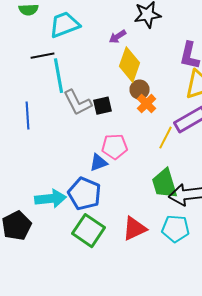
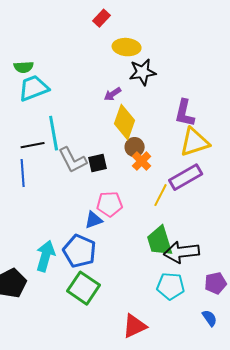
cyan trapezoid: (65, 25) -> (34, 88), moved
black line: (43, 56) -> (33, 145), moved
cyan arrow: (51, 199) -> (46, 256), turned -68
red triangle: (135, 229) -> (135, 326), moved

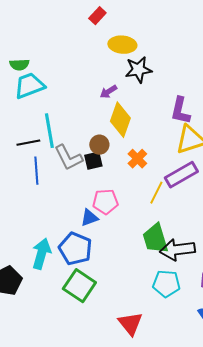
brown circle: (135, 147) -> (99, 145), moved
blue line: (23, 173) -> (36, 171), moved
red triangle: (135, 326) -> (130, 324), turned -44

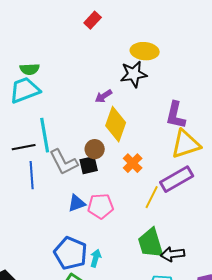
yellow ellipse: (122, 45) -> (145, 51), moved
green semicircle: (19, 65) -> (30, 69), moved
blue triangle: (89, 218) -> (77, 203), moved
black arrow: (177, 250) -> (173, 254), size x0.7
cyan arrow: (41, 254) -> (96, 258), moved, size x0.6

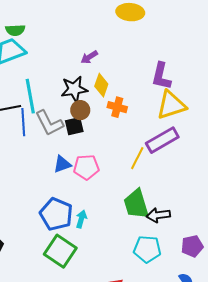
black star: (134, 74) -> (74, 89), moved
yellow diamond: (116, 124) -> (101, 85), size x0.7
orange cross: (133, 163) -> (117, 107), moved, turned -30
blue line: (32, 175) -> (23, 122), moved

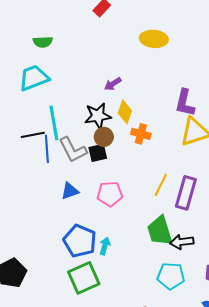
green semicircle: (15, 30) -> (43, 42), moved
purple rectangle: (162, 140) -> (186, 193), moved, turned -44
blue triangle: (62, 164) -> (70, 191), moved
green square: (60, 251) -> (84, 278), turned 32

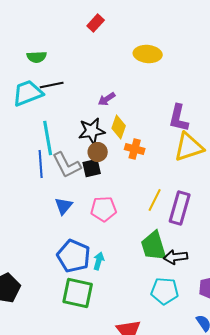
black line: (33, 135) -> (52, 85), moved
blue triangle: (70, 191) -> (64, 206), turned -30
green square: (84, 278) -> (78, 293), turned 36

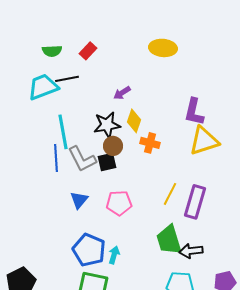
red rectangle: (96, 23) -> (88, 51), moved

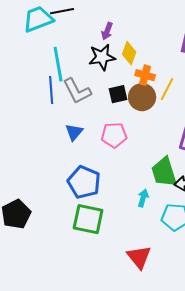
purple arrow: (122, 93) -> (107, 31), moved, turned -36
brown circle: (113, 146) -> (142, 97), moved, size x1.4
black square: (107, 162) -> (118, 94), moved
yellow line: (170, 194) -> (167, 89), moved
cyan arrow: (114, 255) -> (143, 198), moved

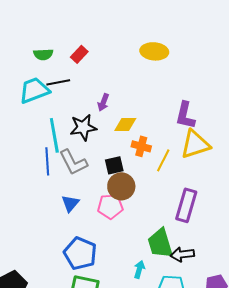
yellow diamond: (129, 53) -> (125, 124), turned 70
black star: (102, 57) -> (83, 127), moved
brown circle: (142, 97) -> (121, 186), moved

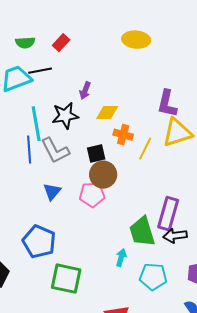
purple rectangle: (186, 205) -> (168, 214), moved
blue pentagon: (80, 253) -> (39, 242), moved
black arrow: (182, 254) -> (175, 236), moved

